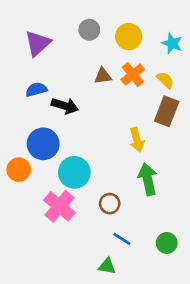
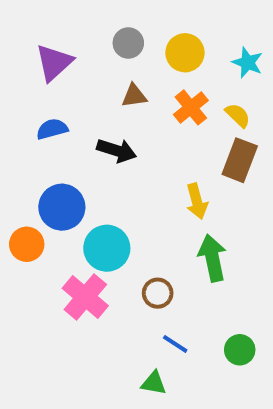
brown triangle: (103, 76) -> (134, 96), moved
black arrow: (65, 106) -> (117, 150), moved

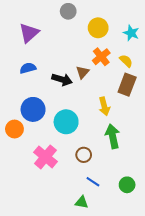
gray circle: (128, 43) -> (68, 11), moved
brown triangle: (134, 96) -> (83, 72), moved, turned -40
cyan circle: (107, 248) -> (66, 122), moved

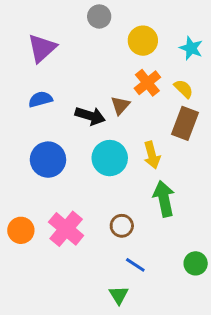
cyan circle: (66, 122) -> (110, 158), moved
orange circle: (14, 129) -> (21, 230), moved
green circle: (127, 185) -> (196, 263), moved
green triangle: (82, 202) -> (119, 295), turned 48

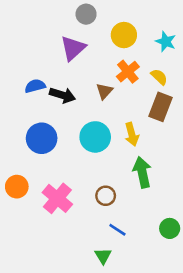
purple triangle: (42, 48) -> (73, 48), moved
black arrow: (90, 116) -> (63, 95), moved
orange circle: (21, 230) -> (17, 187), moved

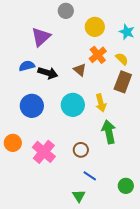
purple triangle: (73, 48) -> (41, 37), moved
brown triangle: (104, 91) -> (80, 70), turned -32
green circle: (170, 228) -> (126, 186), moved

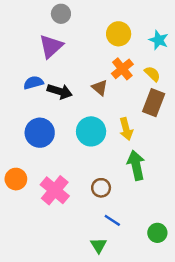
gray circle: (66, 11) -> (61, 14), moved

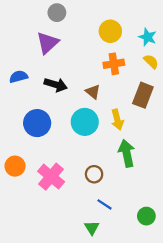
orange cross: (122, 69) -> (114, 64), turned 30
yellow semicircle: (152, 74) -> (151, 61), moved
blue semicircle: (33, 83) -> (19, 77), moved
brown triangle: (100, 88) -> (93, 92), moved

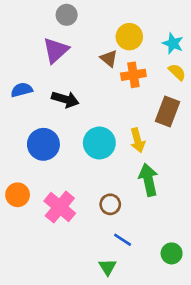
brown triangle: (93, 92) -> (109, 58), moved

